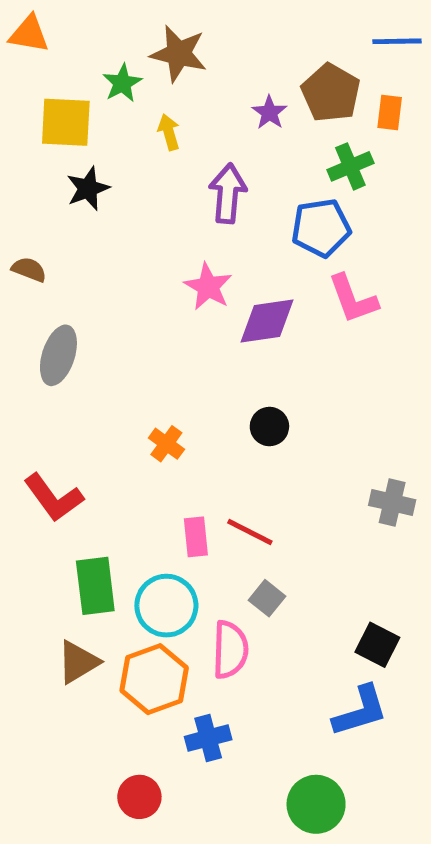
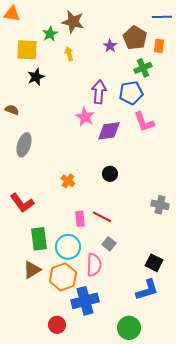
purple arrow: (228, 193) -> (99, 92), moved
blue cross: (208, 738) -> (85, 301), size x1.5

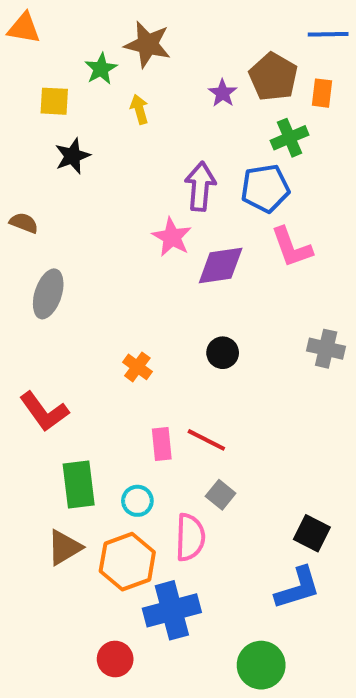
yellow square: (27, 50) -> (54, 101), size x0.7
gray cross: (160, 205) -> (326, 349), moved
cyan circle: (68, 247) -> (137, 501), size x0.6

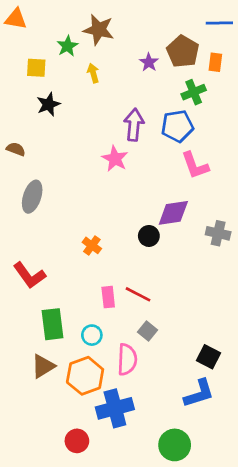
purple diamond: (221, 265) -> (173, 213), moved

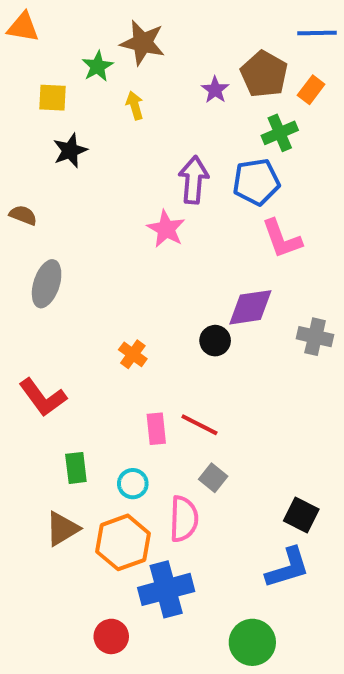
orange rectangle: (215, 62) -> (311, 90), turned 30
green rectangle: (52, 324) -> (76, 468), size x0.7

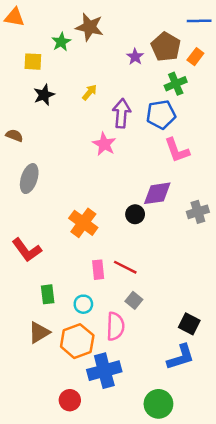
yellow arrow: (135, 105) -> (90, 92), moved, turned 56
gray cross: (315, 337) -> (198, 212), turned -30
orange cross: (133, 354) -> (83, 223), size x1.6

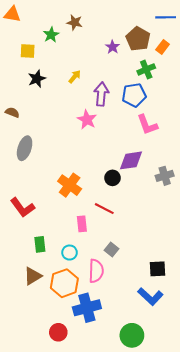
brown star: (90, 27) -> (75, 22), size x0.7
red line: (125, 267) -> (104, 209), moved
black square: (189, 324) -> (157, 269), turned -30
blue L-shape: (181, 357) -> (150, 296), turned 60

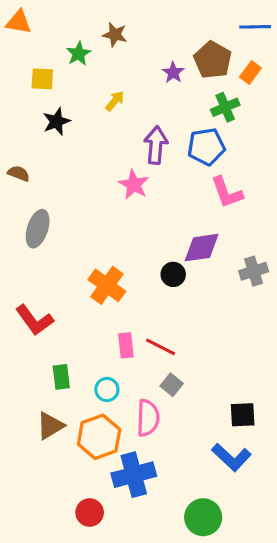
yellow arrow: (75, 77) -> (115, 101), moved
red line: (104, 209) -> (161, 347), moved

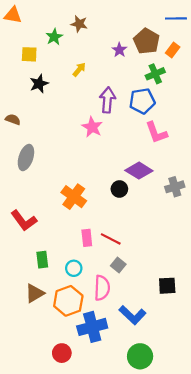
purple diamond: (202, 248) -> (139, 171), turned 40
blue L-shape: (232, 457) -> (132, 315), moved

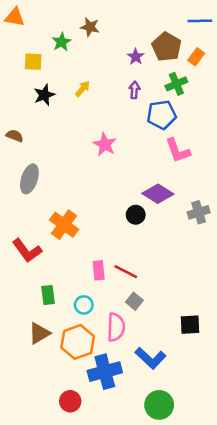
yellow arrow: (79, 69) -> (83, 89), moved
purple arrow: (107, 100) -> (134, 90), moved, size x0.6
orange cross: (74, 197) -> (64, 225), moved

